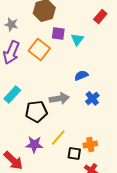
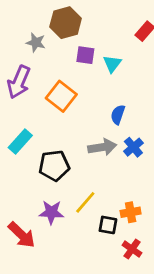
gray star: (11, 24) -> (36, 42), moved
orange square: (39, 49) -> (61, 96), moved
blue semicircle: (81, 75) -> (118, 115), turned -48
gray arrow: (59, 98) -> (102, 147), moved

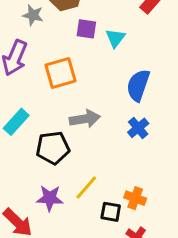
orange square: (61, 96) -> (60, 73), turned 36
blue semicircle: (118, 115) -> (138, 85), moved, size x1.5
gray arrow: (102, 147) -> (85, 119), moved
orange cross: (131, 212) -> (135, 198), turned 30

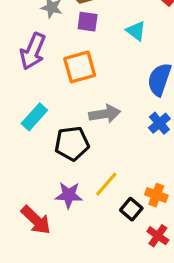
purple square: (86, 29) -> (88, 22), moved
cyan triangle: (115, 38) -> (136, 31), turned -30
black square: (111, 212) -> (131, 209), turned 30

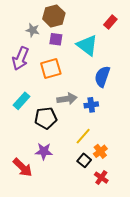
cyan triangle: (136, 31) -> (87, 45), size x1.6
blue cross: (159, 123) -> (91, 105), moved, turned 32
yellow line: (106, 184) -> (83, 136), moved
orange cross: (156, 195) -> (100, 151), turned 32

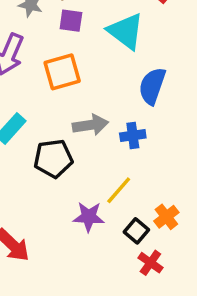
purple star: (44, 151) -> (89, 217), moved
orange cross: (100, 151) -> (166, 217), moved
black square: (84, 160) -> (136, 231), moved

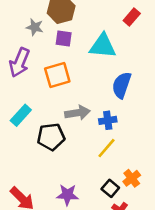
cyan triangle: (126, 31) -> (103, 46), turned -32
yellow line: (119, 190) -> (106, 148), moved
purple star: (89, 217) -> (67, 195), moved

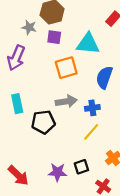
orange square: (57, 75) -> (66, 68), moved
cyan rectangle: (21, 115) -> (17, 104), turned -54
black square: (110, 188) -> (81, 167), moved, turned 32

